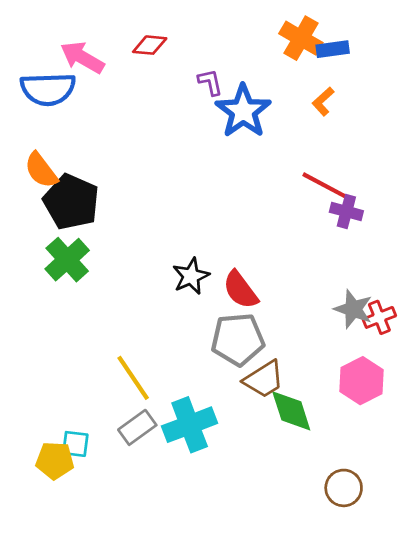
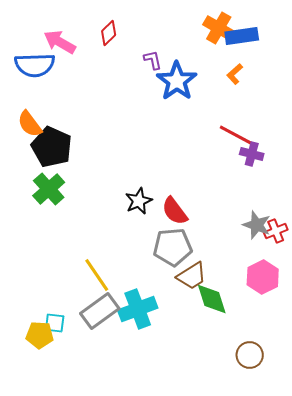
red diamond: (150, 45) -> (109, 33), turned -50
blue rectangle: (333, 49) -> (242, 36), size x1.4
gray rectangle: (137, 427) -> (100, 311), size x1.4

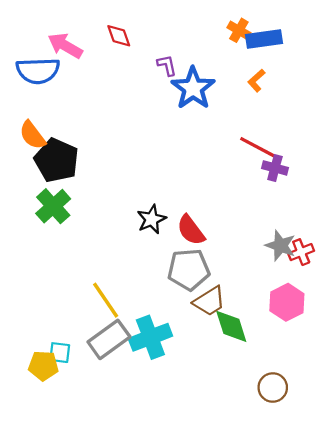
orange cross: (219, 28) -> (239, 30), size x0.7
red diamond: (109, 33) -> (119, 36), turned -65

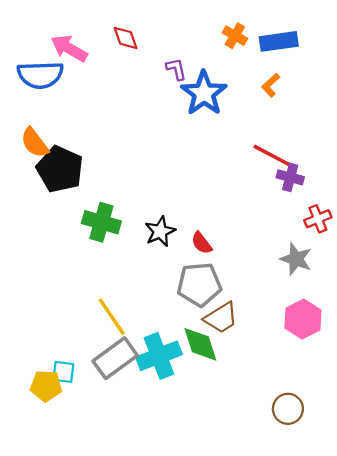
orange cross: (239, 30) -> (235, 36), moved
green cross: (53, 206) -> (101, 222), moved, turned -32
red semicircle: (191, 230) -> (202, 243), size x0.7
red cross: (301, 252) -> (318, 219), moved
green diamond: (231, 326) -> (200, 344), moved

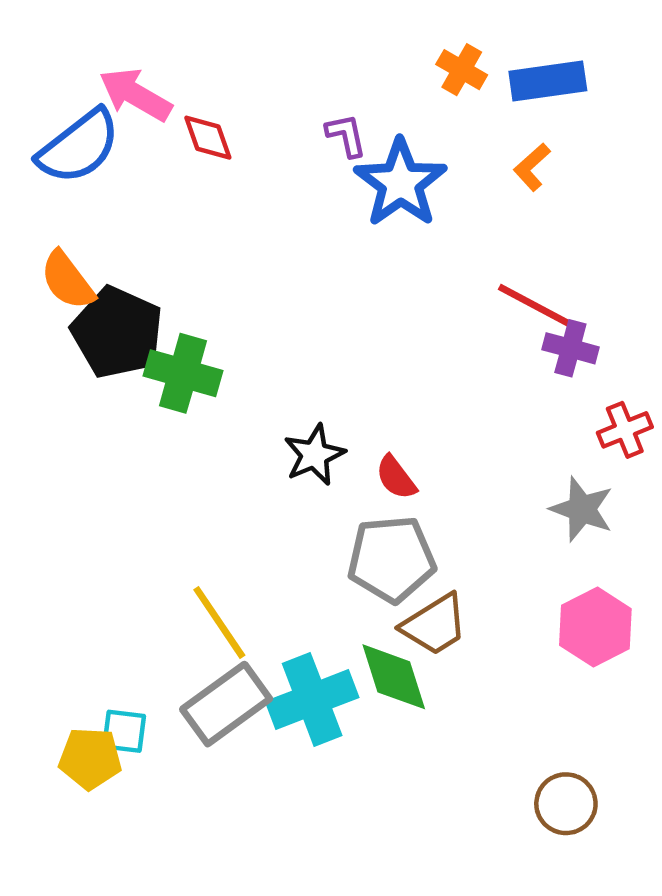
red diamond: (126, 38) -> (208, 138), moved
blue semicircle: (40, 75) -> (79, 147), turned -36
green cross: (101, 222) -> (183, 373), moved

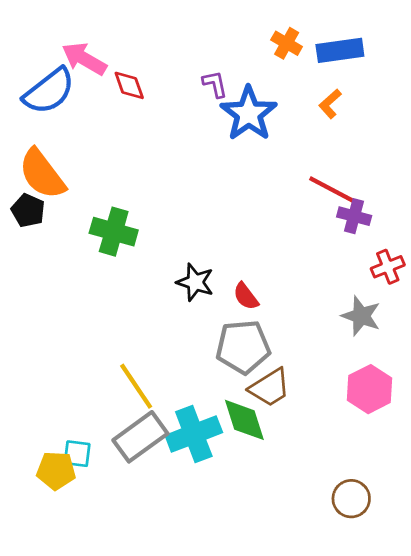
orange semicircle: (67, 280) -> (42, 174), size x1.4
black pentagon: (117, 332) -> (28, 211), moved, size x0.6
black star: (314, 455) -> (195, 282), turned -30

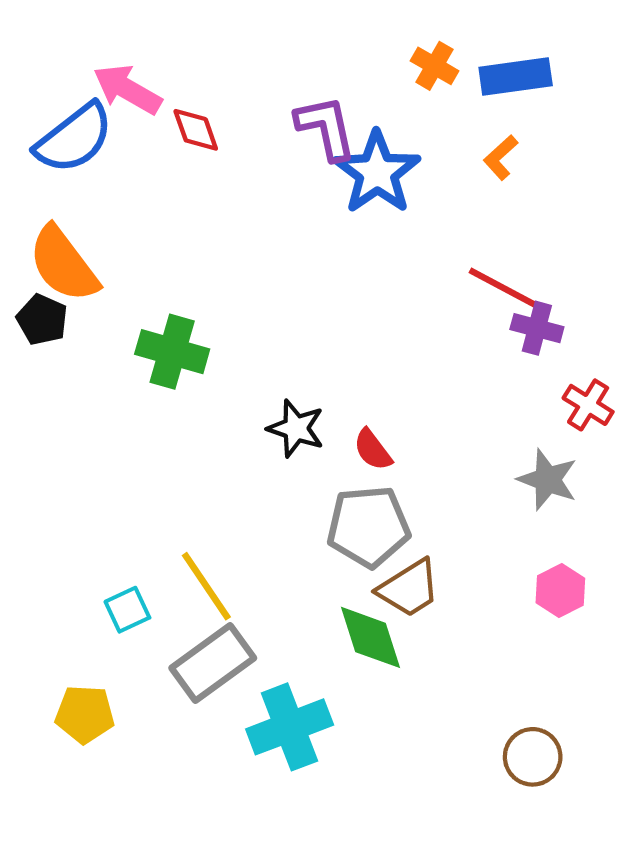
purple L-shape: (215, 84) -> (326, 128), size x1.6
red cross: (388, 267) -> (588, 405), turned -36
pink hexagon: (369, 389) -> (560, 590), size x0.7
cyan cross: (194, 434) -> (290, 727), moved
cyan square: (77, 454) -> (127, 610), moved, turned -32

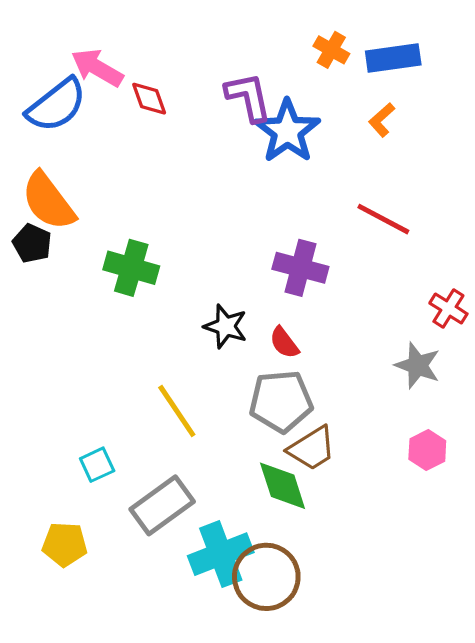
purple cross: (537, 328) -> (300, 268), moved, size x1.4
yellow line: (206, 586) -> (177, 411), moved
brown circle: (533, 757) -> (266, 577), moved, size x1.5

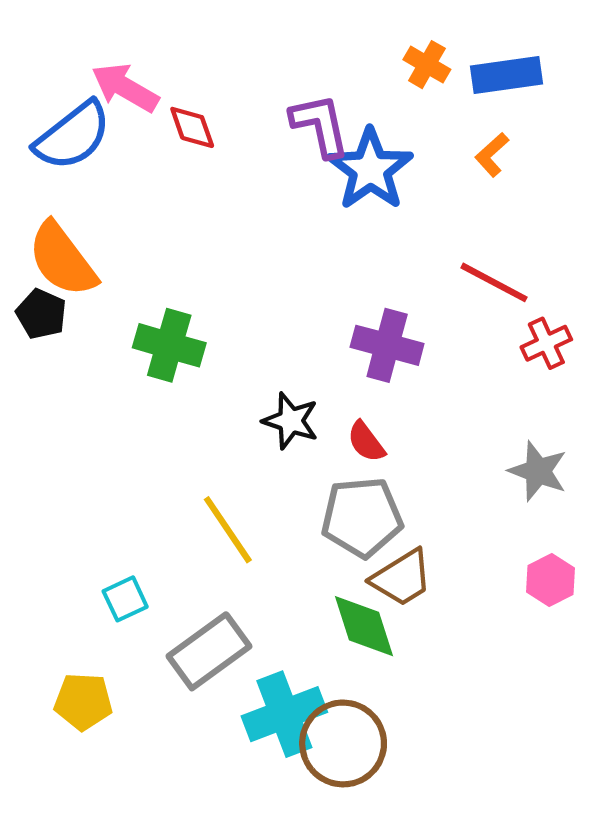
red cross: (448, 308) -> (546, 343), moved, turned 33

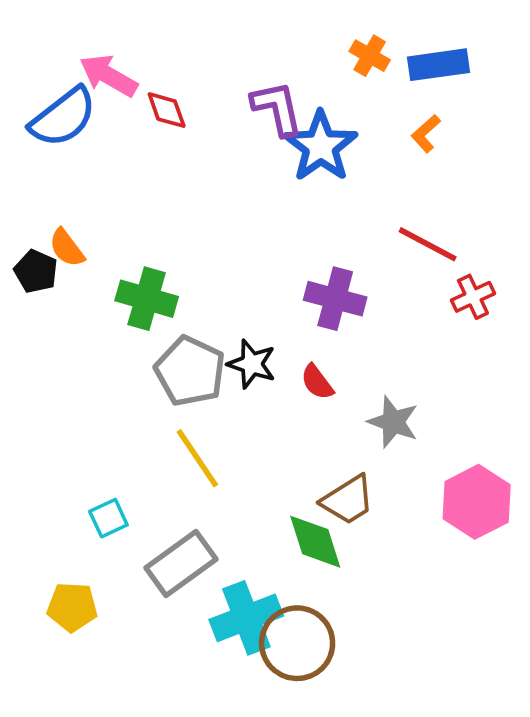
orange semicircle: (62, 259) -> (67, 248), moved, size x0.6
gray star: (538, 471) -> (393, 422), moved
gray pentagon: (362, 517) -> (190, 371), moved, turned 30
pink hexagon: (551, 580) -> (477, 502), size x1.6

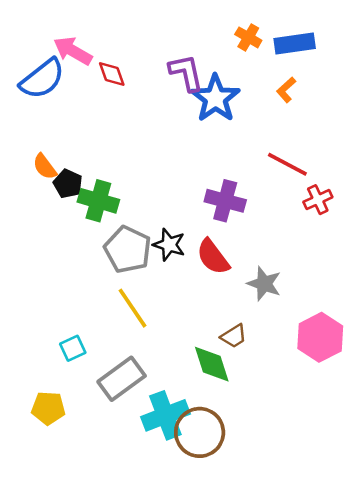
black pentagon: (36, 271) -> (68, 184), moved
red semicircle: (317, 382) -> (213, 257), size x1.5
brown trapezoid: (348, 500) -> (234, 336), size x0.7

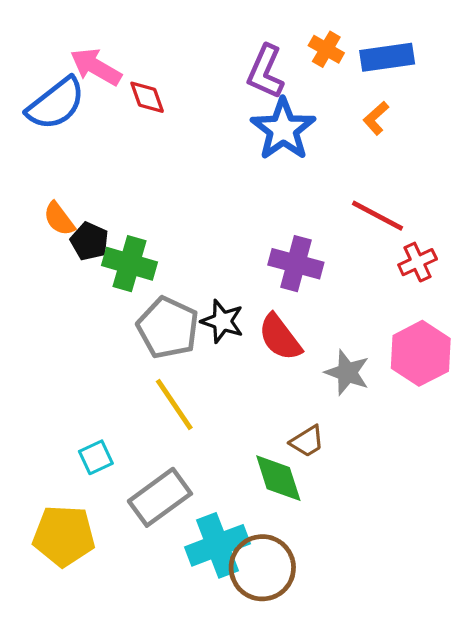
purple L-shape: (186, 73) -> (266, 72), moved, turned -144
pink hexagon: (320, 337) -> (421, 353), moved
yellow pentagon: (48, 408) -> (64, 536), size x1.4

